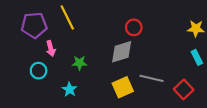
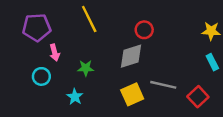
yellow line: (67, 17) -> (89, 19), moved

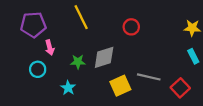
gray diamond: (131, 56) -> (104, 57), moved

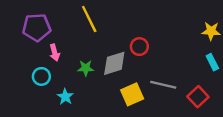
red circle: (131, 27) -> (139, 47), moved
cyan star: (68, 88) -> (65, 97), moved

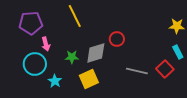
cyan circle: (41, 76) -> (35, 64), size x1.5
yellow square: (132, 94) -> (89, 79), moved
red square: (198, 97) -> (165, 69), moved

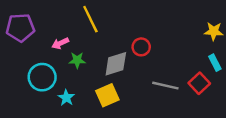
purple pentagon: (31, 23) -> (20, 28), moved
pink arrow: (46, 44) -> (60, 43), moved, turned 80
green star: (72, 57) -> (77, 60), moved

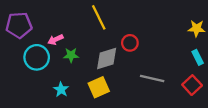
yellow line: (90, 19) -> (99, 17), moved
cyan circle: (42, 77) -> (37, 57), moved
red square: (199, 83) -> (192, 85), moved

